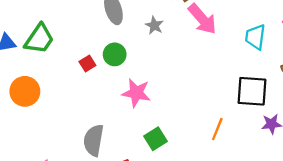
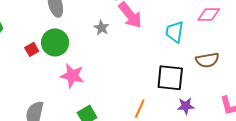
gray star: (154, 25) -> (102, 28), moved
green circle: (115, 54) -> (55, 42), size x1.4

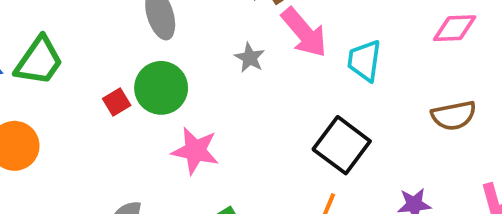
cyan trapezoid: (175, 32) -> (364, 61), moved
black square: (170, 78) -> (342, 145), moved, turned 32

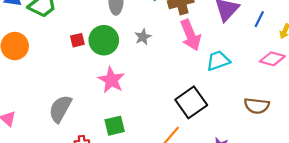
gray star: (250, 58) -> (143, 37), moved
cyan trapezoid: (364, 61) -> (218, 61), turned 45

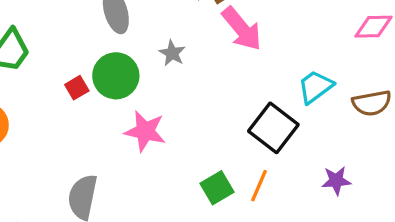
cyan trapezoid: (218, 61) -> (315, 87), moved
green square: (115, 126) -> (217, 188), moved

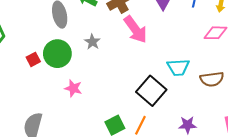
cyan trapezoid: (315, 87) -> (178, 67), turned -150
pink star: (145, 131) -> (73, 88), size x0.7

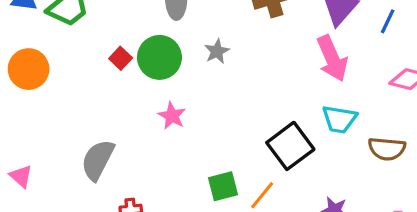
pink arrow: (135, 29) -> (332, 58), moved
red square: (33, 59) -> (121, 58), turned -32

